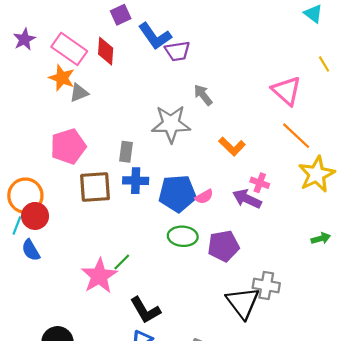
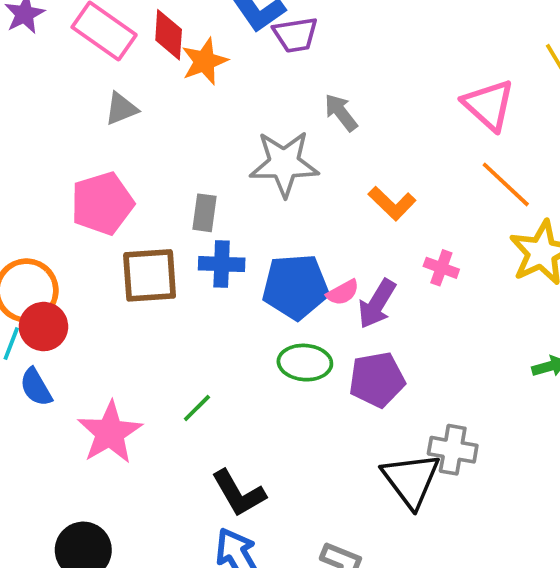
orange star: (62, 78) -> (205, 61), moved, turned 30
purple arrow: (247, 199) -> (377, 304), moved, turned -84
pink star: (99, 276) -> (110, 433), moved

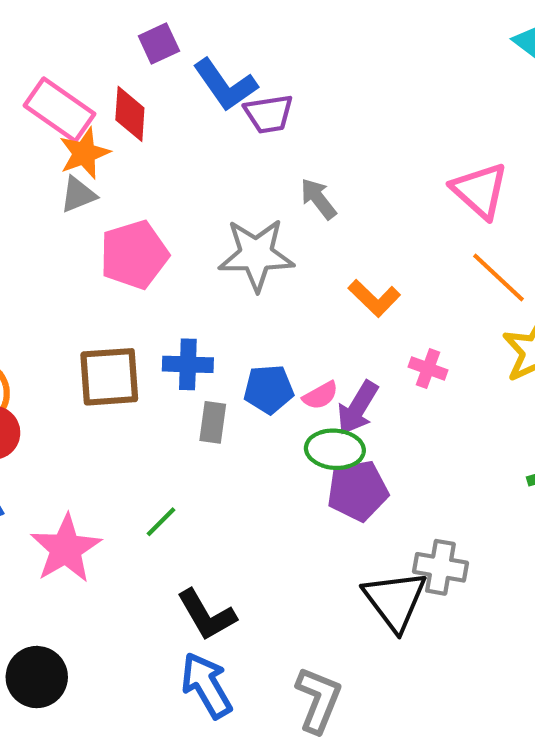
orange star: (205, 61) -> (84, 153), moved
pink pentagon: (102, 203) -> (134, 255), moved
gray rectangle: (205, 213) -> (213, 422), moved
blue pentagon: (295, 287) -> (269, 389), size x0.7
green ellipse: (305, 363) -> (335, 449), moved

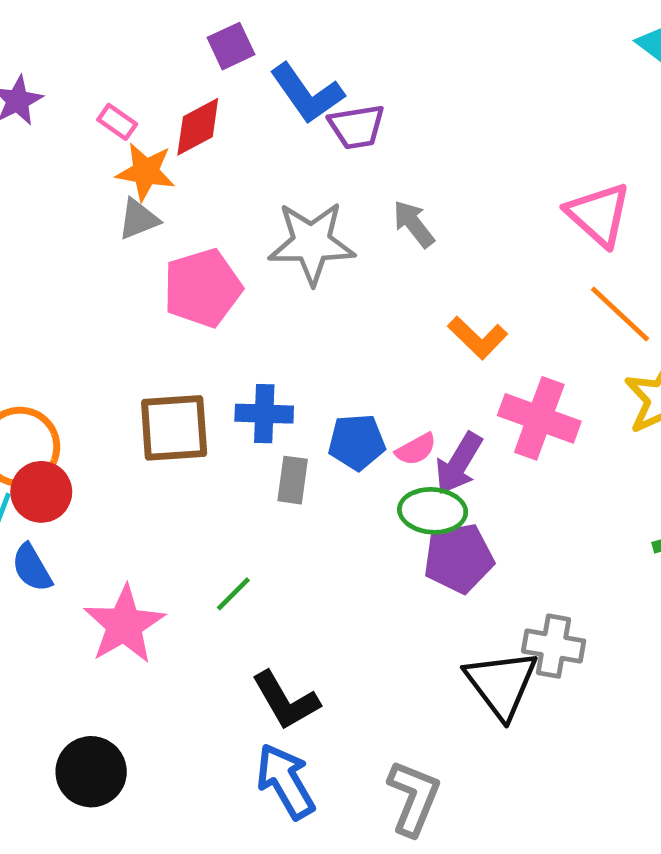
pink rectangle: (60, 110) -> (117, 122), size x0.5
red diamond: (130, 114) -> (198, 127), turned 58
orange star: (84, 153) -> (146, 172), turned 30
gray star: (256, 255) -> (312, 243), moved
pink cross: (428, 369) -> (539, 418), size x1.8

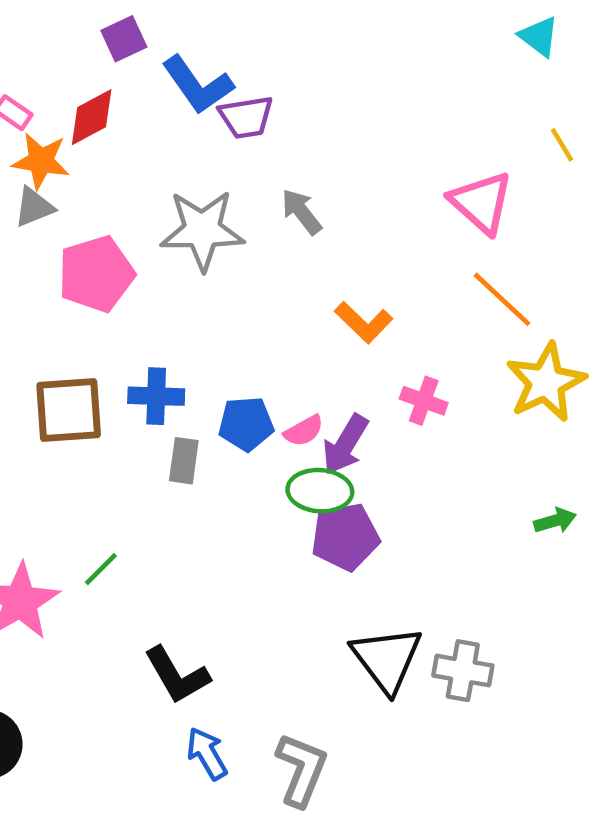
pink cross: (539, 418) -> (424, 401), size x0.6
green line: (233, 594) -> (101, 569), moved
gray cross: (554, 646) -> (463, 671), moved
blue arrow: (286, 781) -> (207, 754), moved, size x0.7

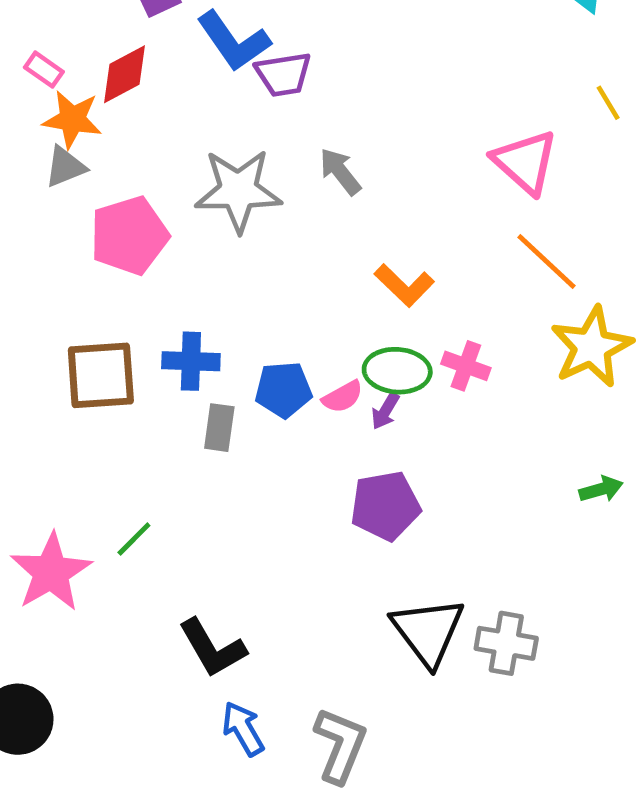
purple arrow: (345, 445) -> (385, 411), size x0.6
green ellipse: (320, 491) -> (397, 371), moved

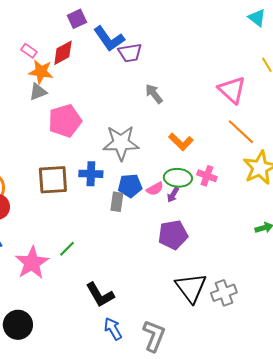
gray star: (238, 190) -> (121, 143), moved
gray rectangle: (219, 428) -> (117, 202), moved
gray cross: (506, 643) -> (224, 293), turned -30

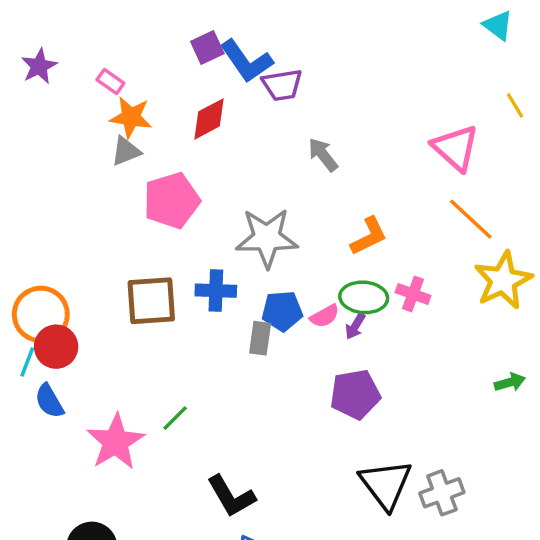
purple square: (77, 19) -> (207, 48), moved
red diamond: (63, 53) -> (209, 119), moved
orange L-shape: (181, 142) -> (369, 236), turned -70

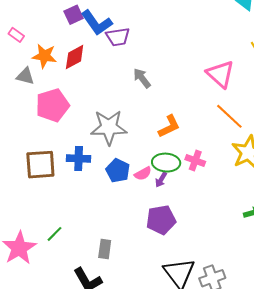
orange star: (131, 117) -> (44, 56), moved
gray triangle: (126, 151) -> (25, 76), turned 36
blue pentagon: (282, 311) -> (118, 171), turned 30
gray rectangle: (260, 338) -> (105, 249), moved

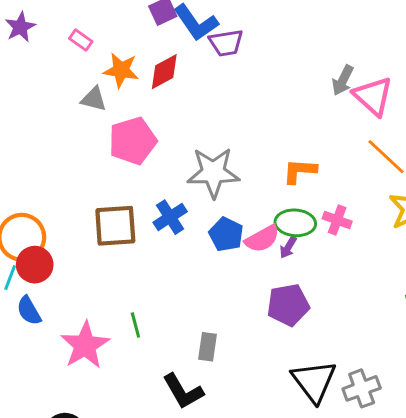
gray arrow: (142, 78) -> (343, 80), moved, turned -115
orange L-shape: (169, 126) -> (300, 171), turned -150
blue cross: (79, 159) -> (170, 217), turned -35
pink semicircle: (143, 174) -> (262, 239), size x1.4
green line: (54, 234) -> (135, 325), turned -60

